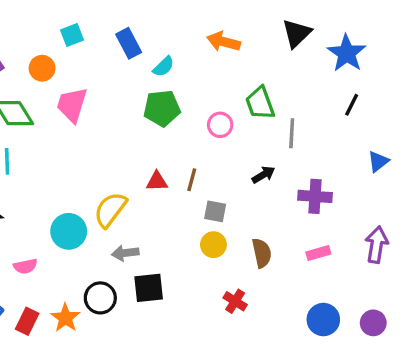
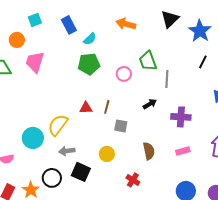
yellow circle: (213, 245) -> (107, 154), moved
black square: (149, 288) -> (81, 172), turned 30

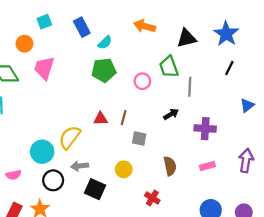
black triangle: (170, 19) -> (186, 38), moved, turned 30
black circle: (52, 178) -> (53, 180), moved

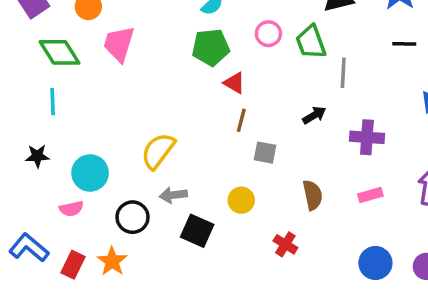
black line: (229, 68) -> (404, 44), turned 64
pink circle: (142, 81) -> (268, 34), moved
red triangle: (101, 119) -> (234, 83), moved, turned 32
cyan circle: (42, 152) -> (90, 173), moved

